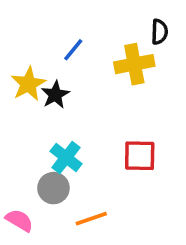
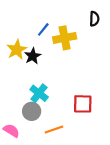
yellow cross: (134, 64) -> (65, 38), moved
red square: (140, 156) -> (83, 104), moved

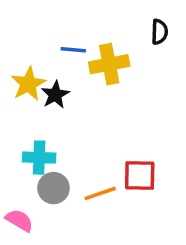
blue line: (43, 29) -> (73, 50), turned 56
cyan cross: (39, 93) -> (39, 158), moved, turned -36
orange line: (54, 129) -> (100, 193), moved

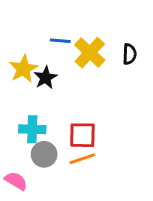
black semicircle: (159, 32) -> (130, 54), moved
yellow cross: (109, 64) -> (90, 53), turned -36
red square: (140, 175) -> (82, 135), moved

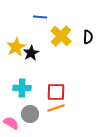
blue line: (60, 41) -> (40, 17), moved
gray circle: (44, 154) -> (30, 114), moved

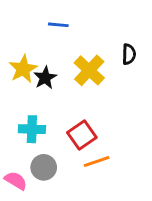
yellow cross: (61, 36) -> (89, 70), moved
red square: (56, 92) -> (82, 135), turned -36
orange line: (56, 108) -> (97, 161), moved

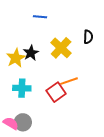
yellow star: (23, 69) -> (16, 58), moved
orange line: (97, 161) -> (69, 81), moved
gray circle: (44, 167) -> (23, 122), moved

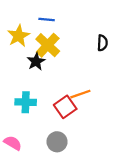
yellow cross: (61, 48) -> (48, 45), moved
yellow star: (16, 58) -> (19, 36), moved
gray circle: (23, 122) -> (57, 142), moved

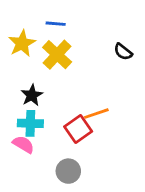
black semicircle: (102, 43) -> (123, 52), turned 126
black star: (36, 61) -> (32, 95), moved
pink semicircle: (13, 143) -> (23, 144), moved

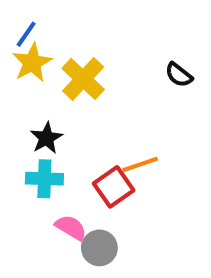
blue line: (56, 24) -> (26, 34), moved, turned -60
pink semicircle: (23, 144) -> (71, 228), moved

